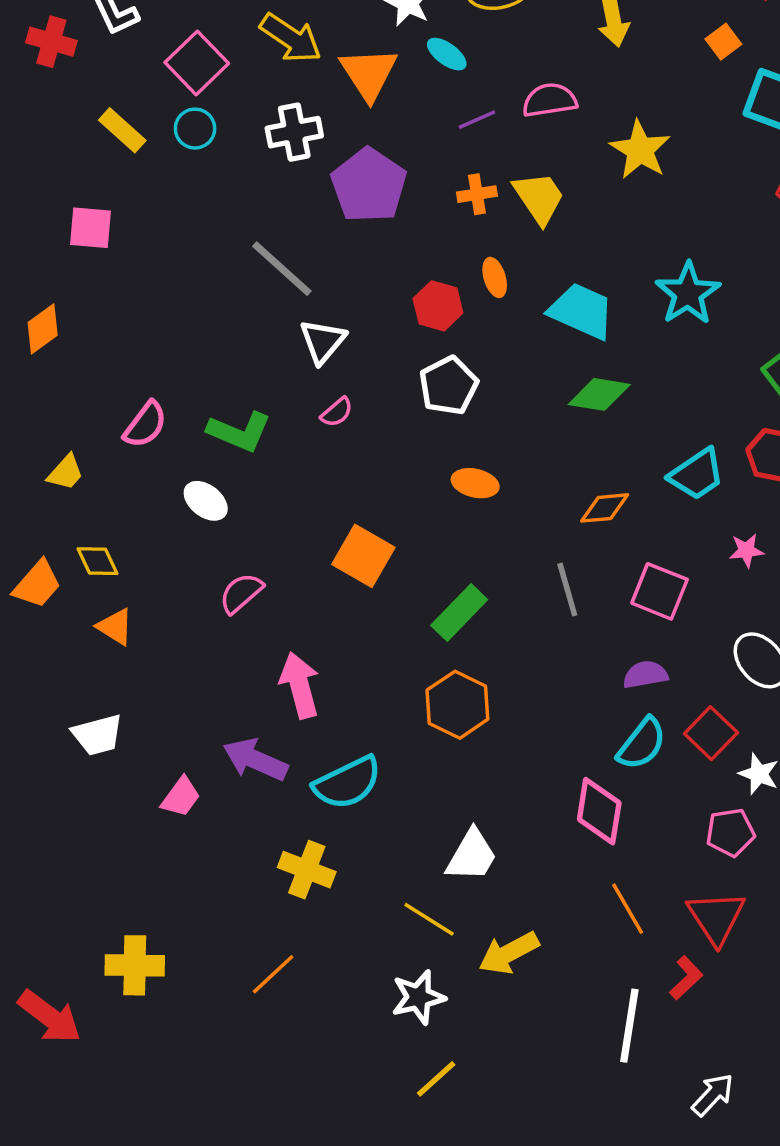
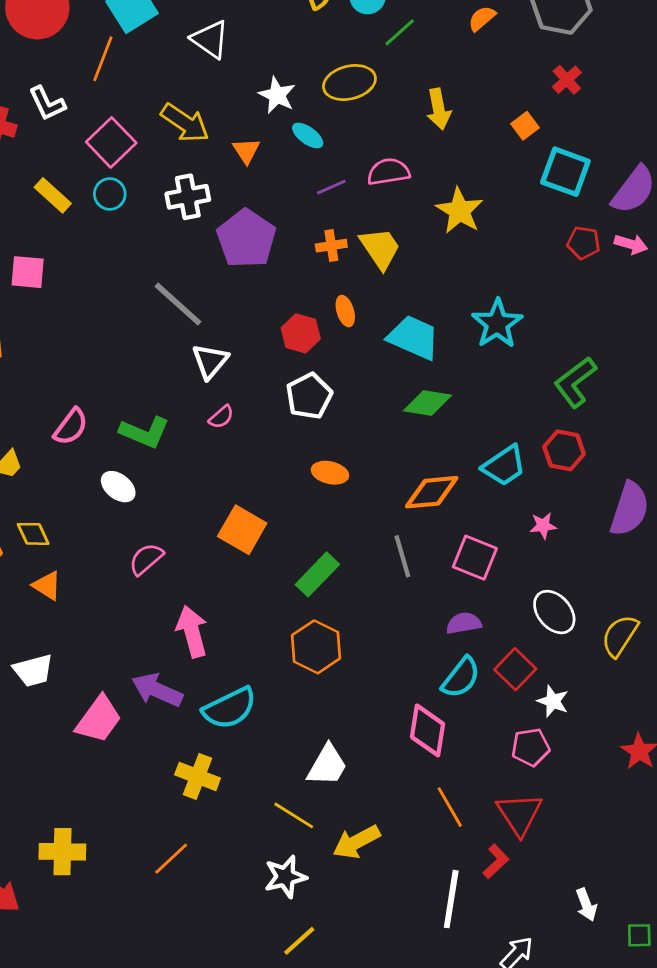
orange triangle: (369, 74) -> (246, 151), size x0.6
orange diamond: (605, 508) -> (432, 492), size x1.4
pink trapezoid: (181, 797) -> (99, 719), size x1.5

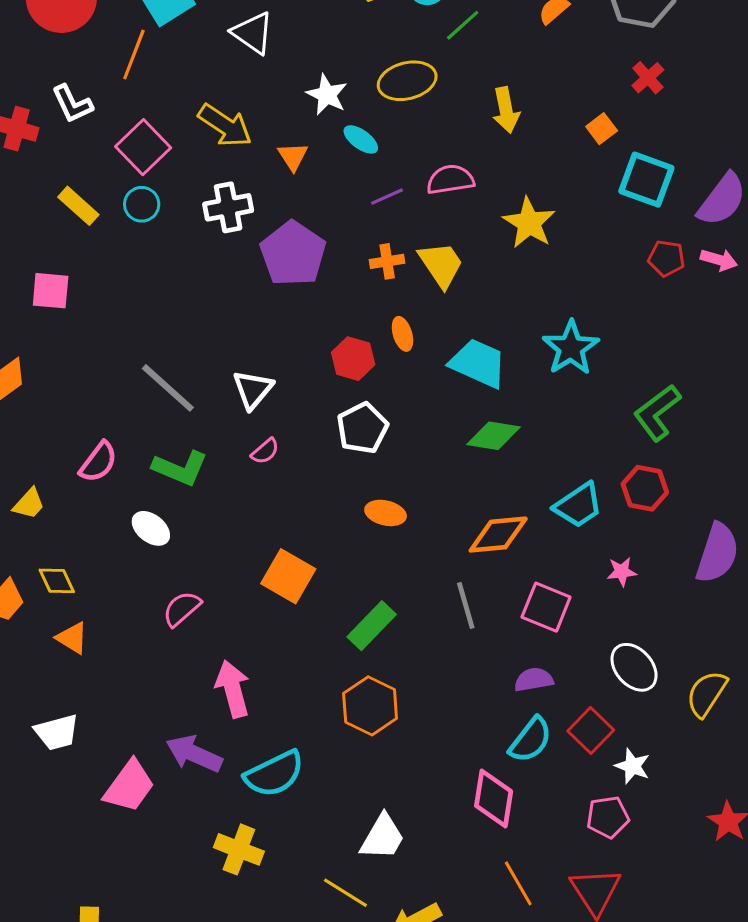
gray line: (178, 304) -> (168, 388), moved

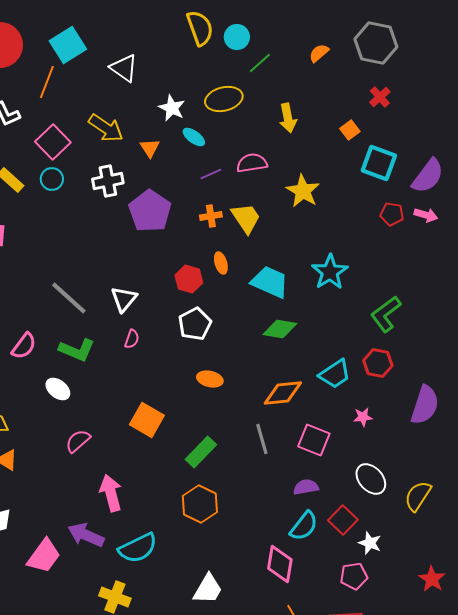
pink semicircle: (265, 451) -> (132, 339), turned -30

